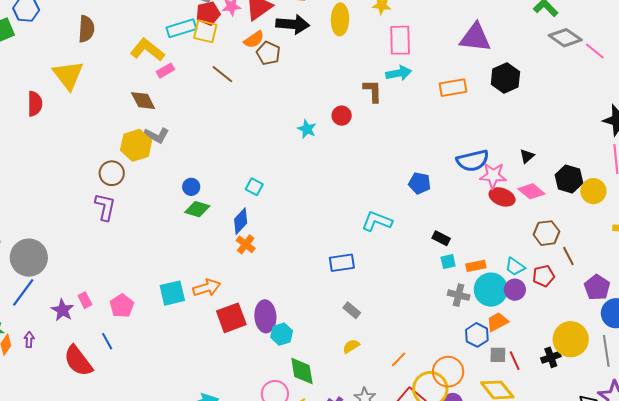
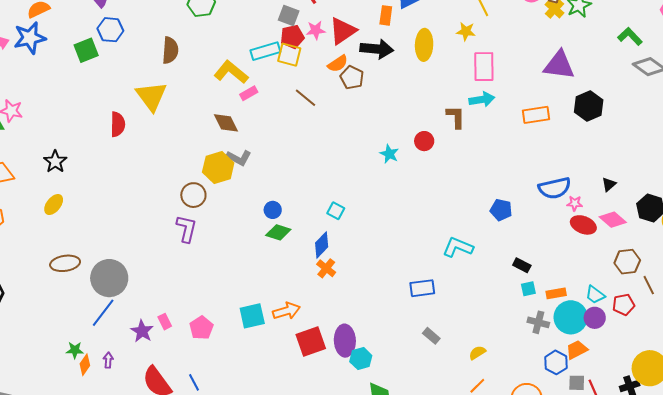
pink star: (493, 176) -> (575, 203), size x0.6
blue line: (107, 341) -> (194, 382), moved
yellow semicircle: (351, 346) -> (477, 353), moved

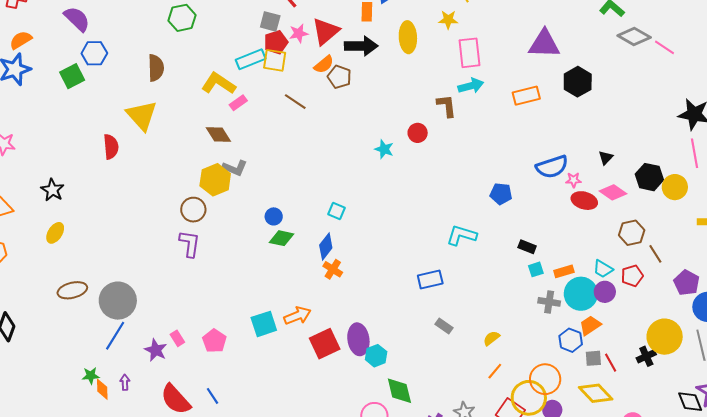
orange diamond: (85, 365) -> (102, 389), turned -30

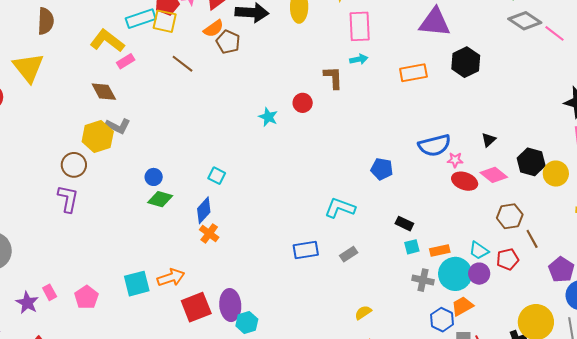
cyan arrow: (471, 86) -> (359, 59), size x0.7
gray rectangle: (444, 326) -> (349, 254), moved, turned -72

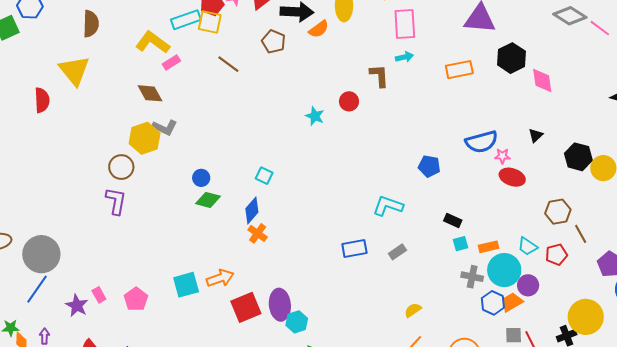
orange semicircle: (214, 28) -> (319, 29), moved
pink diamond: (494, 175) -> (542, 80), moved, turned 44
purple circle: (479, 274) -> (528, 285), moved
blue hexagon: (442, 320) -> (493, 303), moved

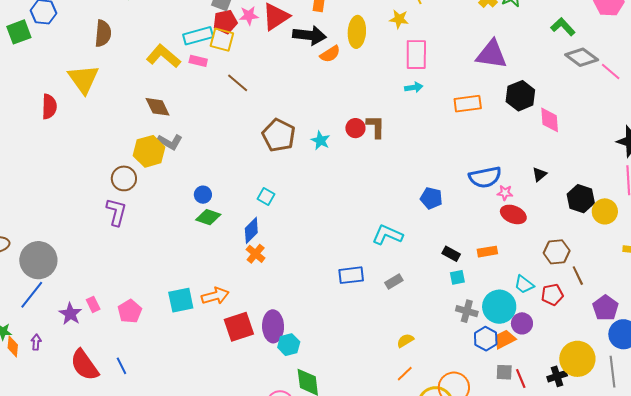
brown pentagon: (274, 42) -> (279, 135), moved, size x1.4
pink rectangle: (171, 63) -> (198, 61), moved, turned 42
brown L-shape: (379, 76) -> (376, 127), moved
orange rectangle: (488, 247) -> (487, 252), moved

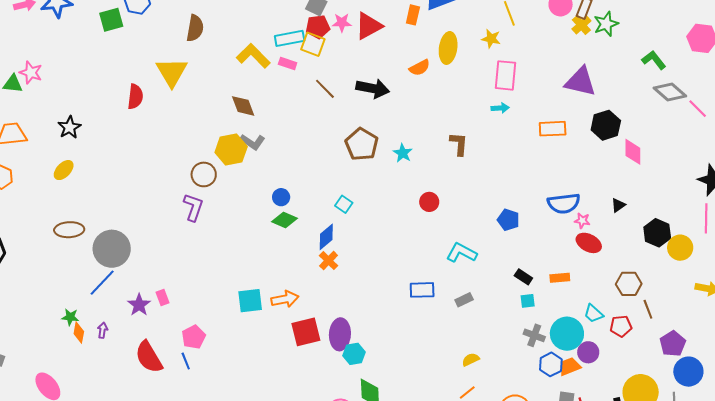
black arrow: (309, 35) -> (373, 88), moved
red circle: (355, 128) -> (429, 202), moved
pink pentagon: (130, 311) -> (194, 337), moved

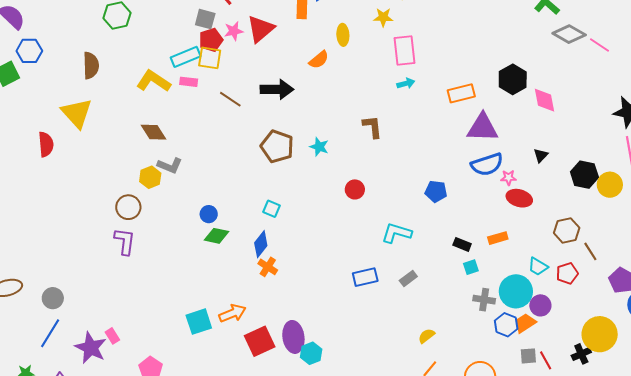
yellow ellipse: (448, 48) -> (343, 35), size x0.7
purple triangle: (580, 82) -> (483, 128), moved
yellow hexagon: (231, 150) -> (150, 177), size x0.7
gray circle: (112, 249) -> (53, 298), size x0.6
purple star: (139, 305) -> (91, 348), size x1.4

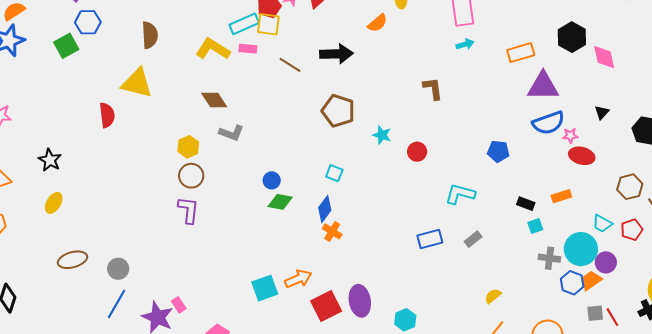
yellow triangle: (77, 113) -> (137, 83), turned -32
cyan star: (319, 147) -> (382, 135), moved
yellow hexagon: (150, 177) -> (188, 147), moved
cyan hexagon: (311, 353) -> (405, 320), moved

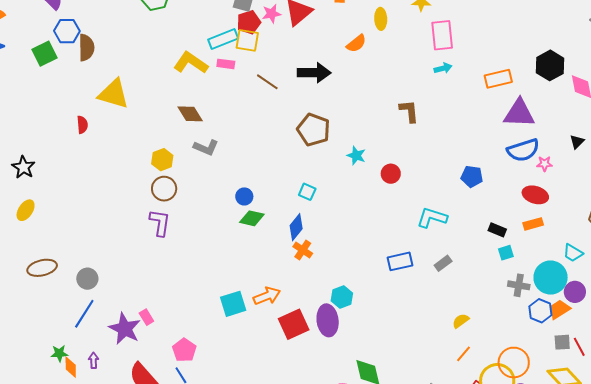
brown semicircle: (150, 35) -> (86, 48), moved
red semicircle: (107, 115) -> (82, 125), size x0.7
red ellipse: (582, 156) -> (535, 195), moved
cyan hexagon: (405, 320) -> (342, 297), moved

